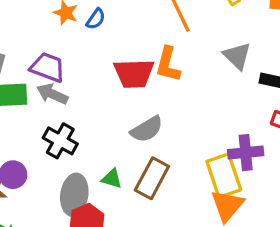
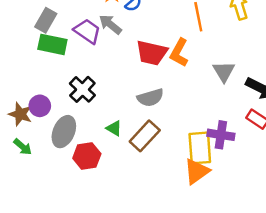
gray triangle: (237, 56) -> (224, 71), moved
gray arrow: (52, 94) -> (110, 24), moved
gray ellipse: (74, 195) -> (64, 132), moved

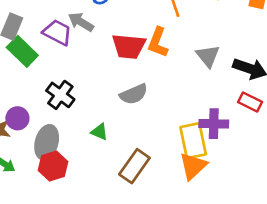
green rectangle: (52, 44) -> (22, 51), turned 40
brown rectangle: (145, 136) -> (134, 166), moved
red hexagon: (87, 156) -> (53, 166), moved

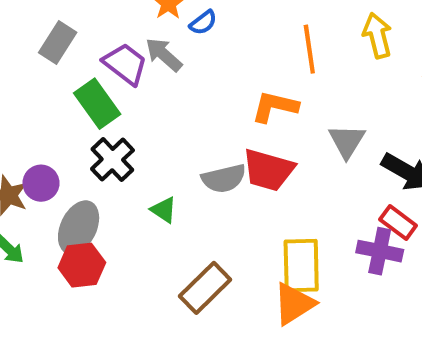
orange L-shape: (158, 42) -> (275, 107), turned 72
red trapezoid: (129, 46) -> (268, 170), moved
green rectangle: (22, 51) -> (97, 104), moved
purple cross: (214, 124) -> (380, 251), moved
green triangle: (99, 132) -> (164, 210), moved

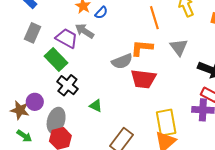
gray triangle: (347, 141) -> (179, 47), moved
gray semicircle: (224, 179) -> (122, 61), moved

